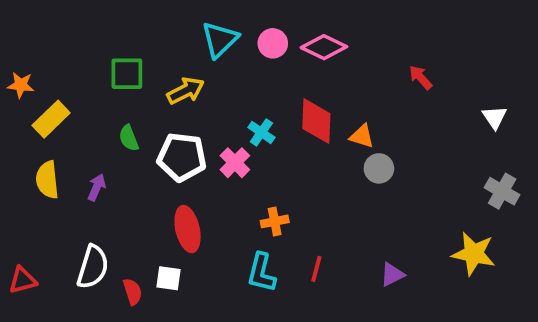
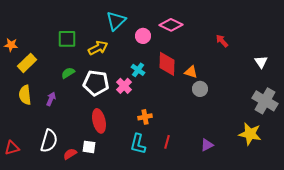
pink circle: (273, 43) -> (143, 36), moved
green semicircle: (129, 138) -> (68, 73), turned 80
gray cross: (502, 191) -> (265, 101), size x1.4
red semicircle: (133, 292) -> (70, 154), turned -104

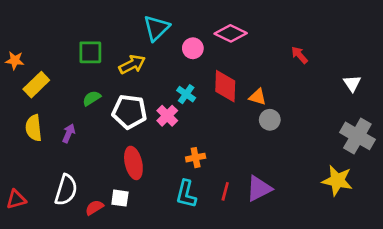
purple triangle: (207, 145) -> (259, 189), moved, size x1.5

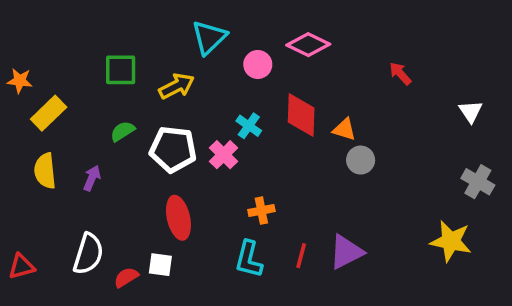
gray cross: (357, 136) -> (478, 182), size x0.7

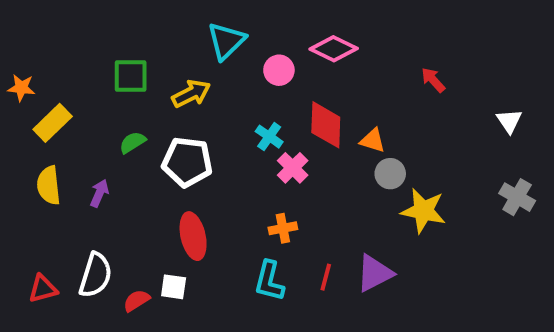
pink cross: (224, 155) -> (293, 168), moved
yellow star: (451, 241) -> (423, 211), moved
red triangle: (22, 266) -> (43, 289), moved

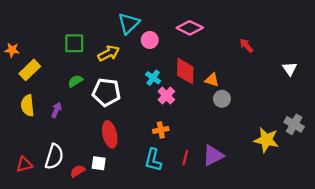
pink circle: (279, 70) -> (150, 40), moved
gray cross: (517, 197) -> (294, 124), moved
yellow star: (423, 211) -> (266, 140), moved

